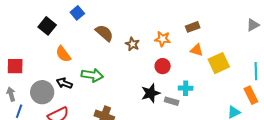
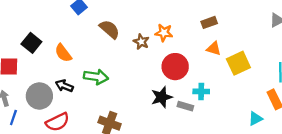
black square: (47, 26) -> (31, 43), moved
orange star: (163, 39) -> (164, 33), moved
red circle: (163, 66) -> (175, 67), size x1.5

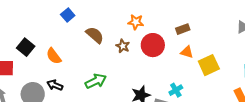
orange star: (164, 33) -> (136, 22), moved
red circle: (175, 67) -> (153, 45), moved
green arrow: (96, 77) -> (96, 81), moved, turned -35
cyan cross: (201, 91) -> (176, 90), turned -32

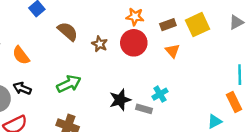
orange star: (136, 22) -> (135, 17), moved
orange triangle: (187, 52) -> (172, 51), turned 32
yellow square: (209, 65) -> (198, 25), moved

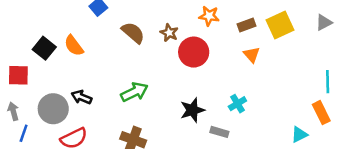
red circle: (134, 43) -> (194, 52), moved
brown star: (100, 44) -> (169, 33), moved
orange semicircle: (21, 55) -> (74, 46), moved
gray rectangle: (144, 109) -> (219, 132), moved

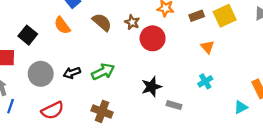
orange semicircle: (74, 46) -> (62, 25), moved
orange triangle: (252, 55) -> (207, 47), moved
black arrow: (82, 97) -> (72, 73), moved, turned -42
cyan cross: (237, 104) -> (205, 81), moved
gray circle: (53, 109) -> (41, 74), moved

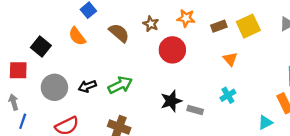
brown star: (132, 22) -> (151, 24), moved
gray rectangle: (174, 105) -> (195, 110), moved

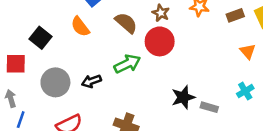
red circle: (172, 50) -> (160, 41), moved
green arrow: (120, 85) -> (127, 64), moved

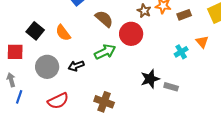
brown star: (161, 13) -> (144, 11), moved
brown rectangle: (235, 15) -> (184, 15), moved
orange semicircle: (80, 27) -> (63, 33), moved
cyan cross: (245, 91) -> (181, 52), moved

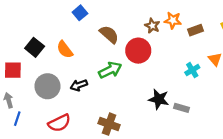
black star: (150, 79) -> (159, 99), turned 30

